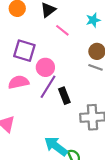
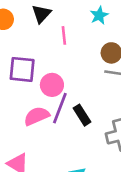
pink line: (62, 30) -> (64, 35), turned 56
pink semicircle: (19, 82) -> (37, 116), moved

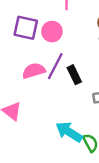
pink circle: (52, 85) -> (52, 32), moved

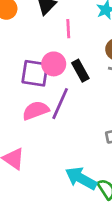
purple square: (26, 28) -> (35, 73), moved
black rectangle: (74, 75) -> (80, 71), moved

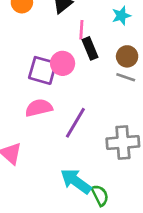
black rectangle: (80, 71) -> (90, 48), moved
purple line: (60, 104) -> (75, 123), moved

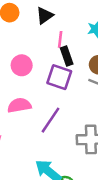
pink circle: (63, 63) -> (22, 65), moved
purple square: (43, 70) -> (59, 77), moved

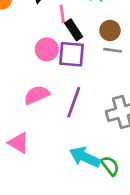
pink circle: (22, 65) -> (47, 49), moved

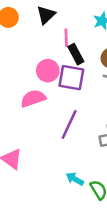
pink semicircle: (37, 95) -> (33, 98), moved
cyan arrow: (85, 157) -> (75, 179), size x0.6

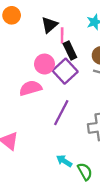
black triangle: (46, 15) -> (50, 25), moved
purple square: (71, 78) -> (65, 71), turned 35

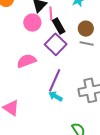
pink circle: (44, 64) -> (32, 23), moved
cyan arrow: (64, 161) -> (56, 96), moved

